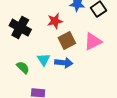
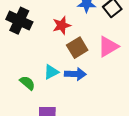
black cross: (20, 28) -> (19, 21), moved
cyan triangle: (44, 60) -> (51, 72), turned 40

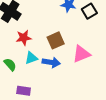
red star: (62, 25) -> (24, 38), moved
pink triangle: (108, 47) -> (81, 54), moved

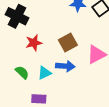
cyan triangle: (31, 58) -> (44, 73), moved

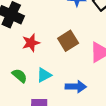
blue arrow: (65, 66) -> (76, 87), moved

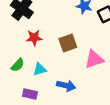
green semicircle: (20, 76) -> (18, 65), turned 80

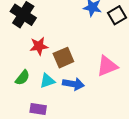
brown square: (68, 43) -> (63, 58), moved
blue arrow: (66, 86) -> (73, 84), moved

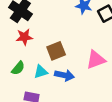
red star: (39, 46) -> (24, 37), moved

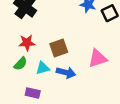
red star: (24, 37) -> (27, 43), moved

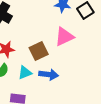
pink triangle: (98, 58) -> (64, 37), moved

